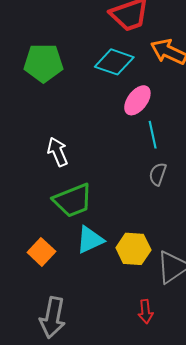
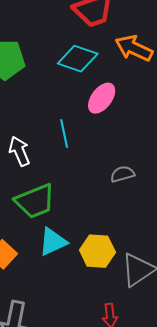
cyan line: (153, 135) -> (64, 134), moved
gray semicircle: (158, 174) -> (122, 174), turned 55

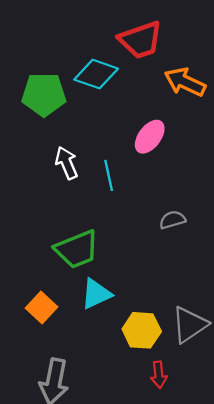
cyan diamond: (78, 59) -> (96, 74), moved
white arrow: (19, 151) -> (67, 163), moved
yellow hexagon: (97, 251) -> (142, 330), moved

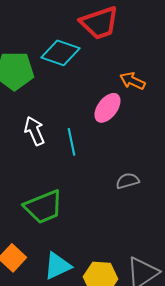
orange arrow: (185, 82) -> (132, 81), moved, size x0.7
cyan triangle: (96, 294) -> (57, 266), moved

